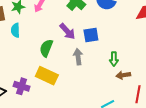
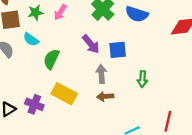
cyan semicircle: (15, 30) -> (31, 39), turned -56
green semicircle: (46, 48) -> (51, 59), moved
brown arrow: (123, 75) -> (105, 96), moved

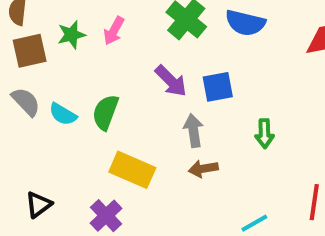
cyan semicircle: (31, 39) -> (63, 114), moved
purple cross: (34, 104) -> (106, 216), moved, turned 30

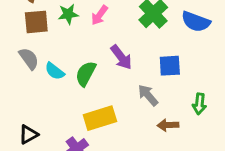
purple arrow: (171, 81) -> (121, 57), moved
gray arrow: (193, 131) -> (148, 95), turned -40
brown arrow: (203, 169) -> (168, 125), moved
yellow rectangle: (132, 170) -> (100, 118), turned -48

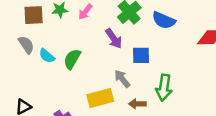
purple arrow: (121, 57) -> (114, 39), moved
green arrow: (199, 104) -> (164, 88), size x1.5
yellow rectangle: (100, 118) -> (100, 98), moved

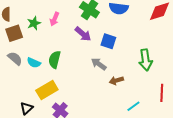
blue square: (141, 55) -> (108, 41), turned 35
green arrow: (164, 88) -> (146, 60), moved
yellow rectangle: (100, 98) -> (47, 90), moved

